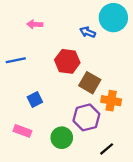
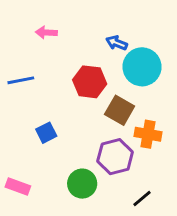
cyan circle: (113, 18) -> (142, 67), moved
pink rectangle: (22, 131) -> (18, 187), moved

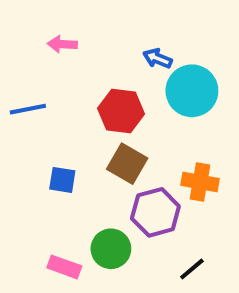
brown square: (120, 110) -> (127, 164), moved
blue square: (46, 133) -> (62, 180), turned 36
pink rectangle: (18, 187) -> (64, 267), moved

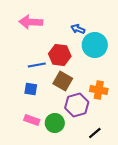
pink arrow: (62, 44) -> (31, 22), size x1.6
blue line: (28, 109) -> (37, 65), moved
pink rectangle: (64, 267) -> (32, 120), moved

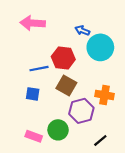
pink rectangle: (32, 120) -> (34, 136), moved

